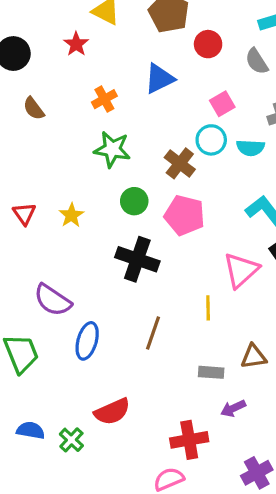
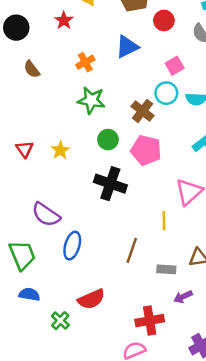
brown line: (153, 333) -> (132, 250), moved
blue semicircle: (31, 430) -> (29, 294), moved

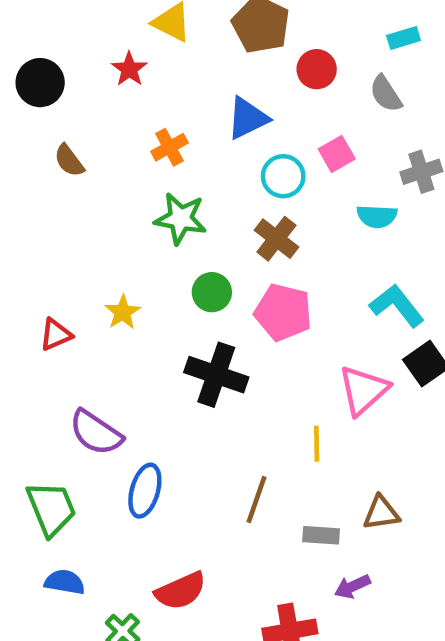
cyan circle: (166, 93) -> (283, 176), moved
red triangle: (25, 149) -> (56, 335), moved, turned 42

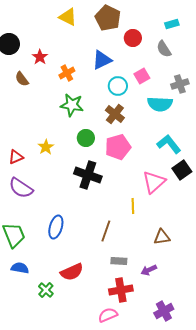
red star: (129, 69) -> (40, 57), moved
cyan semicircle: (377, 216) -> (160, 104), size x1.4
pink pentagon: (283, 312) -> (118, 147), turned -30
purple semicircle: (96, 433) -> (21, 188), moved
gray rectangle: (321, 535) -> (119, 261), moved

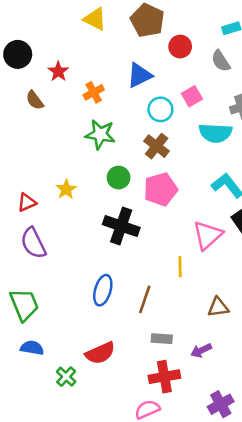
purple semicircle: (21, 188) -> (33, 243), turned 30
blue ellipse: (56, 227) -> (103, 290), moved

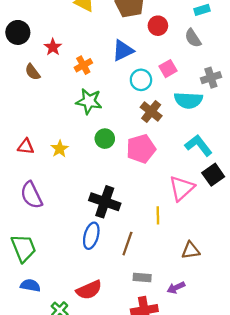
brown cross: (157, 146) -> (151, 111), moved
red triangle: (27, 202) -> (26, 147), moved, turned 30
black cross: (121, 226) -> (105, 202), moved

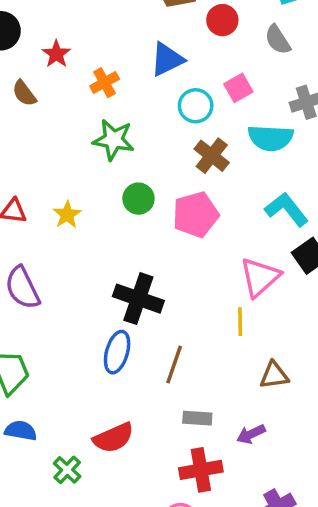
yellow line: (158, 215) -> (240, 322), moved

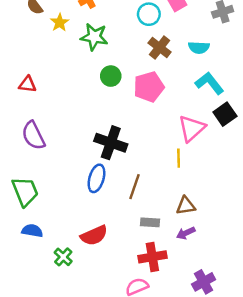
cyan semicircle: (271, 138) -> (199, 47), moved, size x0.7
yellow star: (67, 215) -> (60, 23), moved
brown triangle: (274, 375) -> (186, 206), moved

